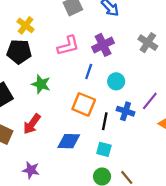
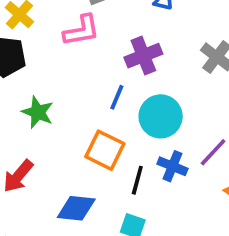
pink L-shape: (68, 46) -> (81, 30), moved
cyan circle: (116, 81) -> (161, 116), size x1.5

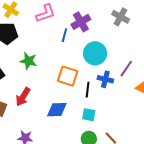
blue line: (117, 97) -> (64, 35), moved

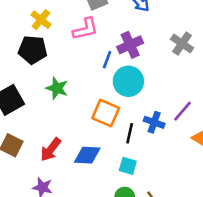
cyan circle: (95, 53) -> (128, 81), moved
red arrow: (23, 97) -> (51, 150), moved

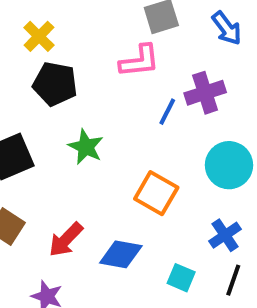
yellow cross: (41, 20) -> (39, 36), moved
cyan circle: (128, 81) -> (229, 165), moved
blue cross: (154, 122) -> (225, 235), moved, turned 30
black line: (130, 133) -> (233, 280), moved

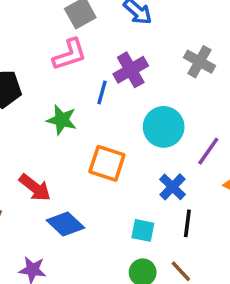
green star: (86, 147) -> (62, 120), moved
red arrow: (66, 240) -> (35, 188), moved, turned -84
blue diamond: (121, 254) -> (65, 224), moved, turned 45

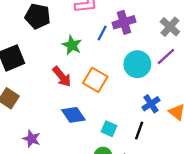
purple line: (208, 151) -> (166, 57), moved
blue cross: (173, 187) -> (151, 104), moved
red arrow: (35, 188) -> (62, 77), moved
blue diamond: (65, 224) -> (73, 115), moved

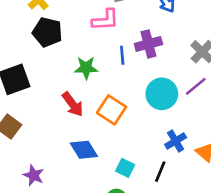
blue line: (102, 33) -> (122, 55), turned -35
green star: (72, 45) -> (86, 68), turned -30

